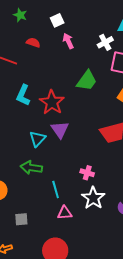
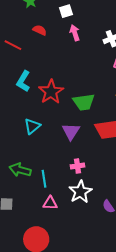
green trapezoid: (87, 81) -> (84, 102), moved, turned 40
purple triangle: (60, 130) -> (71, 131), moved
green arrow: (31, 168) -> (20, 170), moved
pink cross: (87, 173) -> (77, 166), turned -32

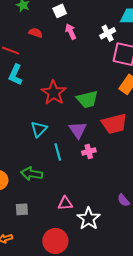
cyan L-shape: (23, 81) -> (15, 75), moved
pink cross: (77, 166) -> (89, 152), moved
cyan line: (44, 179) -> (58, 152), moved
white star: (80, 192) -> (89, 219), moved

